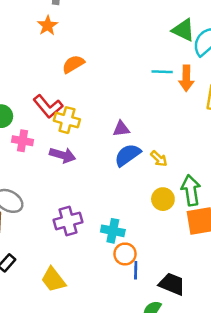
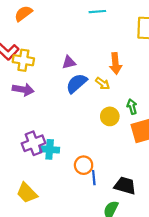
orange arrow: (186, 78) -> (116, 63), moved
green arrow: (191, 190) -> (132, 107), size x0.6
cyan cross: (113, 231) -> (50, 149), moved

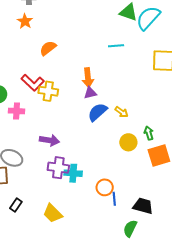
orange arrow: (116, 63) -> (88, 78), moved
purple arrow: (23, 90) -> (49, 140), moved
purple cross: (34, 143) -> (58, 168), turned 30

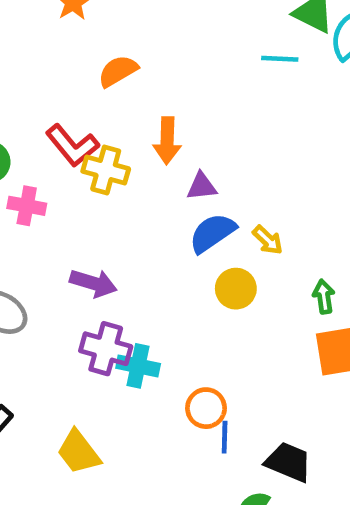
cyan line: (116, 46) -> (280, 59), moved
orange arrow: (88, 78) -> (167, 141), moved
yellow circle: (128, 142) -> (236, 289), moved

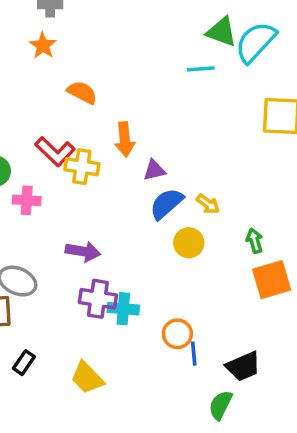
orange semicircle: (118, 71) -> (82, 92), turned 64
black trapezoid: (288, 462) -> (243, 366), turned 141

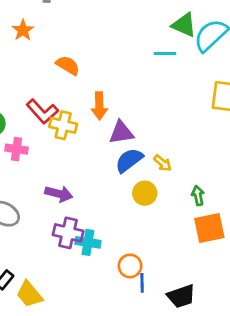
orange star: (43, 46) -> (23, 30), moved
purple triangle: (154, 170) -> (121, 133), size x1.4
yellow trapezoid: (87, 378) -> (29, 294), moved

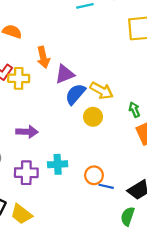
yellow arrow: (163, 163) -> (102, 91), size x1.5
purple cross: (68, 233) -> (26, 173), moved
blue line: (142, 283) -> (106, 186), turned -64

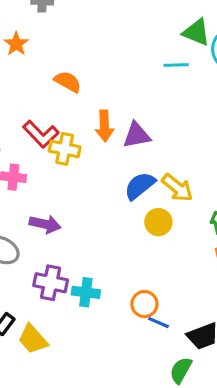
purple triangle: (65, 74) -> (137, 135), moved
purple arrow: (27, 132) -> (45, 224), moved
cyan cross: (58, 164) -> (86, 292), moved

